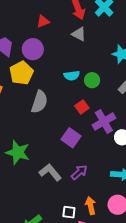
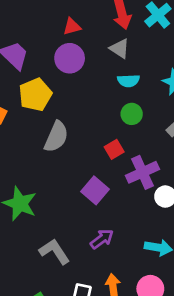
purple circle: (33, 49) -> (70, 58), moved
cyan semicircle: (72, 76) -> (128, 81), moved
gray L-shape: (50, 172) -> (54, 252), moved

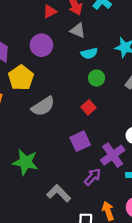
red triangle: (72, 26) -> (50, 11), moved
gray semicircle: (56, 137) -> (43, 106), turned 45
purple cross: (142, 172) -> (113, 155), moved
purple square: (95, 190) -> (80, 141), turned 36

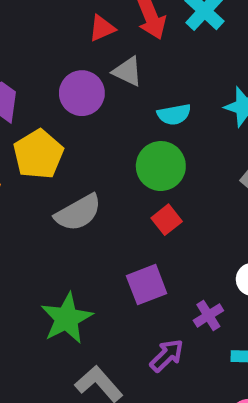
gray triangle: (78, 30) -> (128, 71), moved
green circle: (97, 78) -> (161, 166), moved, size x1.5
purple cross: (113, 155) -> (208, 315), size x0.6
green star: (25, 162) -> (67, 318), moved, turned 30

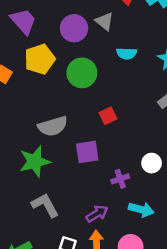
green circle: (161, 166) -> (82, 73), moved
gray semicircle: (78, 213) -> (53, 126), moved
purple arrow: (167, 356) -> (97, 214), moved

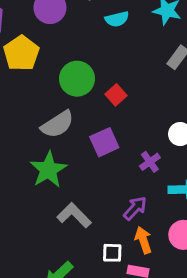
green circle: (82, 73) -> (77, 79), moved

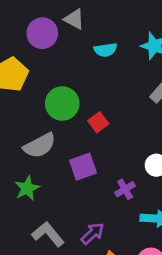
green star: (48, 170) -> (27, 188), size x0.7
purple arrow: (135, 208) -> (93, 233), moved

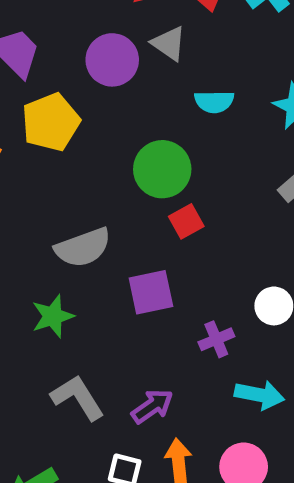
green circle: (62, 104) -> (162, 169), moved

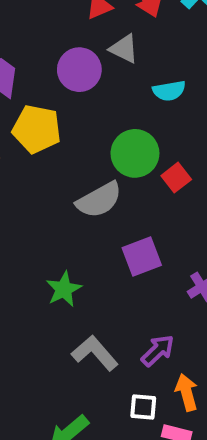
yellow pentagon: (51, 122) -> (37, 129), turned -30
red square: (186, 221) -> (176, 178), moved
gray semicircle: (83, 247) -> (99, 200), moved

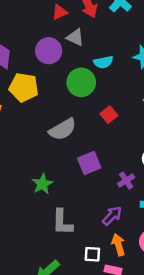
green circle: (135, 153) -> (81, 82), moved
purple arrow: (158, 351) -> (112, 216), moved
gray L-shape: (95, 353) -> (62, 222), turned -136

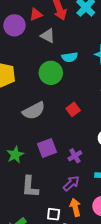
purple circle: (49, 51) -> (14, 25), moved
red square: (109, 115) -> (73, 109), moved
purple square: (89, 163) -> (47, 148), moved
purple cross: (126, 181) -> (75, 156), moved

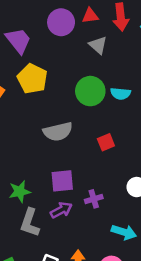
cyan semicircle: (70, 57) -> (121, 94), moved
green star: (15, 155) -> (20, 191), moved
purple arrow: (71, 183) -> (61, 210), moved

